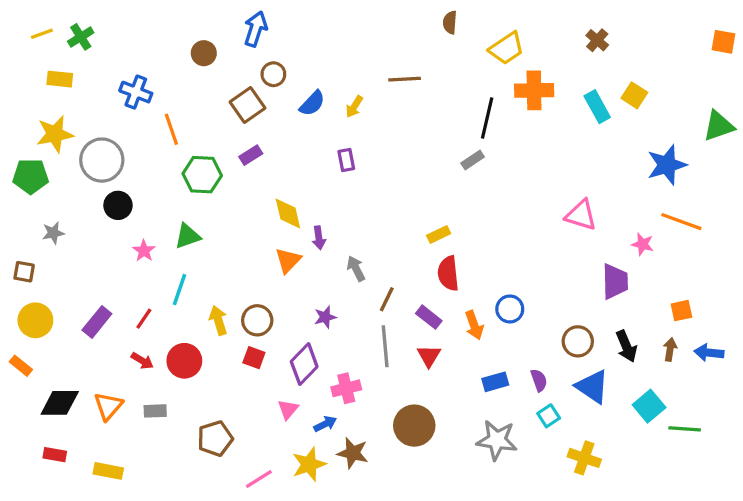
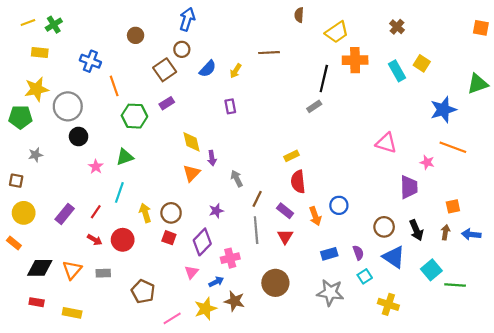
blue arrow: (256, 29) -> (187, 19), moved
brown pentagon: (215, 438) -> (143, 291), turned -30

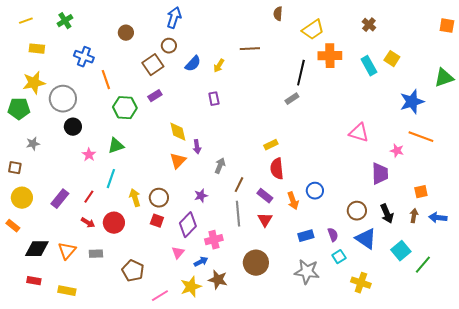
green cross: (54, 25) -> (65, 21), moved
gray arrow: (237, 178) -> (220, 166), turned 49
green line: (455, 285) -> (423, 265), turned -54

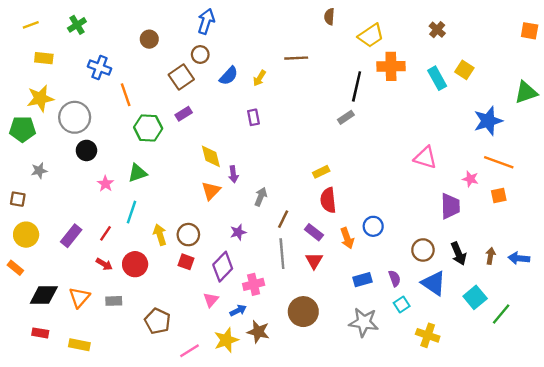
orange square: (421, 192) -> (499, 195), moved

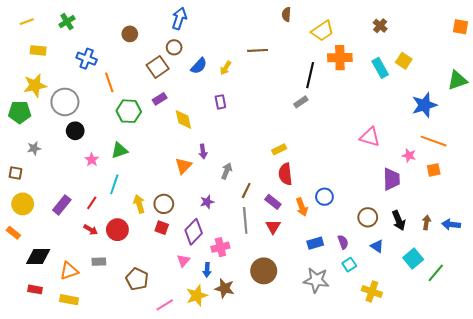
yellow diamond: (211, 156) -> (183, 119), moved
blue triangle: (434, 283) -> (377, 246), size x0.6
orange triangle: (79, 297) -> (69, 271), moved, turned 30
blue arrow: (238, 310) -> (207, 270), turned 120

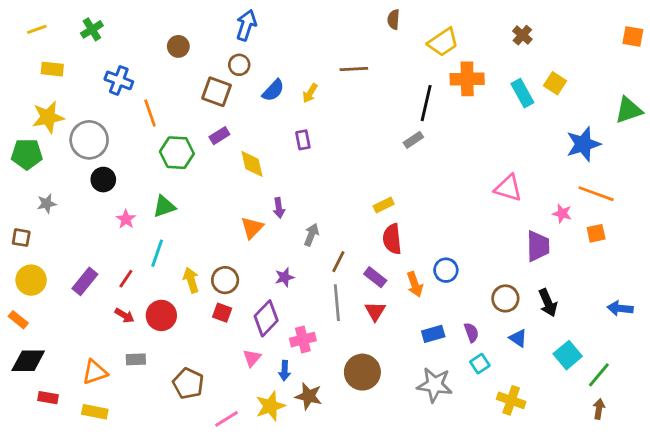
brown square: (158, 67) -> (217, 92), turned -35
brown arrow: (426, 222) -> (599, 409), moved
black diamond: (38, 256) -> (28, 361), moved

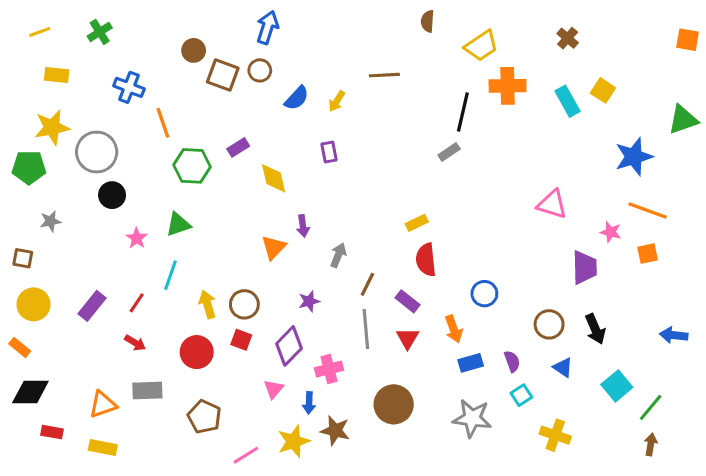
brown square: (217, 92) -> (223, 75), moved
orange arrow: (415, 284) -> (454, 329), moved
red circle: (161, 315) -> (197, 352), moved
gray rectangle: (136, 359) -> (147, 391), size x1.4

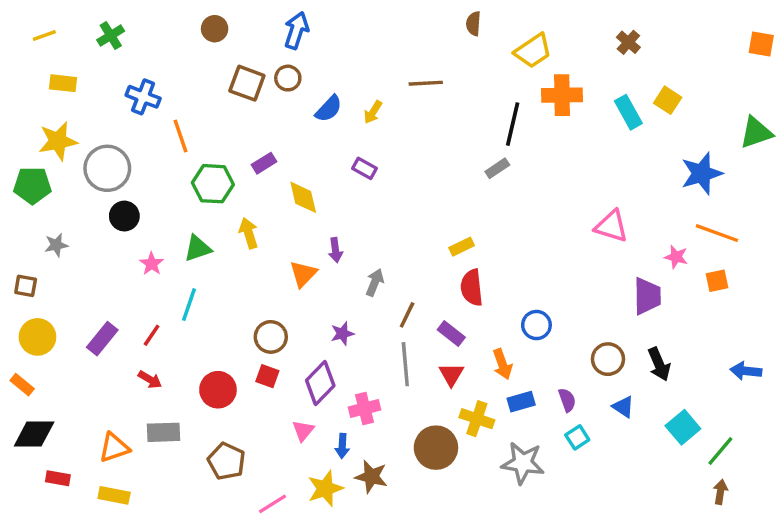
brown circle: (194, 50) -> (215, 29), moved
purple rectangle: (329, 152) -> (364, 168), turned -50
yellow arrow: (207, 304) -> (249, 233), moved
yellow cross: (555, 435) -> (477, 419), moved

